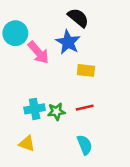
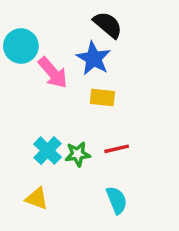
yellow rectangle: (86, 70) -> (102, 97), moved
cyan cross: (35, 109) -> (48, 151), turned -36

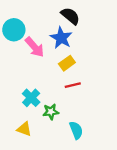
yellow rectangle: (102, 97) -> (67, 63), turned -42
red line: (117, 149) -> (73, 85), moved
green star: (78, 154) -> (51, 112), moved

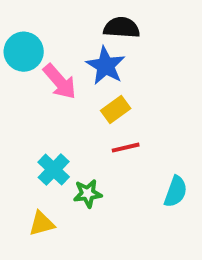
black semicircle: (70, 16) -> (122, 28), turned -36
yellow triangle: (24, 129) -> (42, 224), turned -35
cyan semicircle: (76, 130) -> (176, 192), moved, turned 42

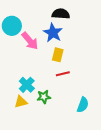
yellow rectangle: (116, 110) -> (58, 55), turned -40
cyan semicircle: (176, 192) -> (83, 105), moved
yellow triangle: (42, 224) -> (21, 102), moved

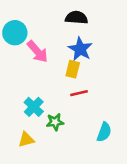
blue star: (53, 33) -> (80, 49), moved
yellow triangle: (21, 102) -> (26, 140), moved

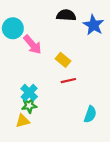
blue star: (80, 49) -> (93, 25), moved
yellow rectangle: (73, 69) -> (63, 60), turned -64
green star: (55, 122) -> (29, 106), moved

